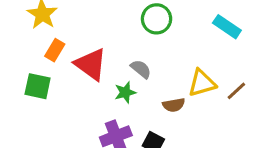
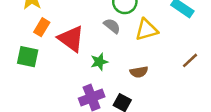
gray semicircle: (141, 69) -> (112, 26), moved
yellow triangle: (202, 83) -> (147, 30), moved

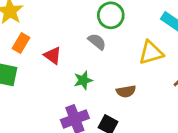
yellow triangle: (147, 30) -> (151, 53), moved
red triangle: (71, 39) -> (53, 55), size x0.6

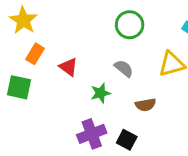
gray semicircle: (97, 42) -> (124, 68), moved

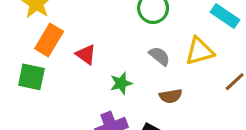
orange rectangle: (35, 54) -> (49, 40), size x1.4
gray semicircle: (124, 68) -> (159, 56), moved

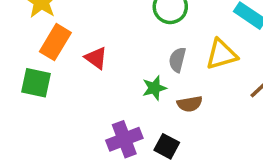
gray semicircle: (159, 56) -> (177, 60), turned -115
green star: (121, 83) -> (154, 88), moved

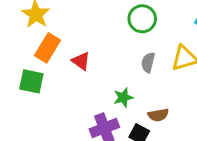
green star: (154, 88) -> (123, 97), moved
brown semicircle: (190, 104) -> (158, 115), moved

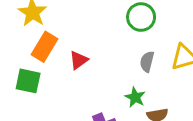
red triangle: (81, 61) -> (79, 60), turned 48
green star: (123, 97) -> (135, 97), moved, turned -30

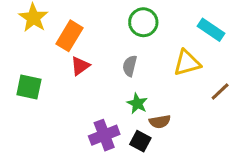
orange rectangle: (44, 47) -> (70, 36), moved
gray semicircle: (147, 62) -> (130, 66), moved

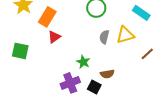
gray semicircle: (130, 66) -> (104, 37), moved
green star: (137, 104) -> (83, 62), moved

